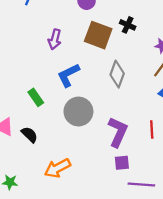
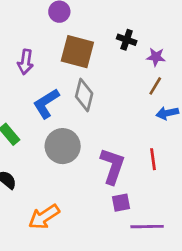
black cross: (128, 25) -> (127, 40), moved
gray diamond: (117, 74) -> (84, 95), moved

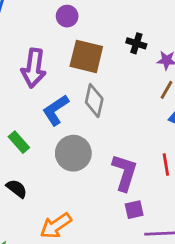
purple arrow: (25, 62) -> (34, 68), size x1.5

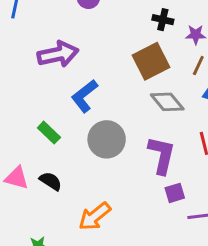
brown square: (86, 56) -> (151, 61), moved, turned -36
purple arrow: (34, 68) -> (58, 54), turned -105
gray diamond: (94, 101) -> (167, 102), moved, turned -48

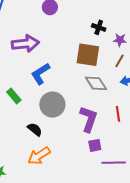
brown square: (151, 61) -> (88, 55), turned 30
black semicircle: (51, 181) -> (35, 129), moved

